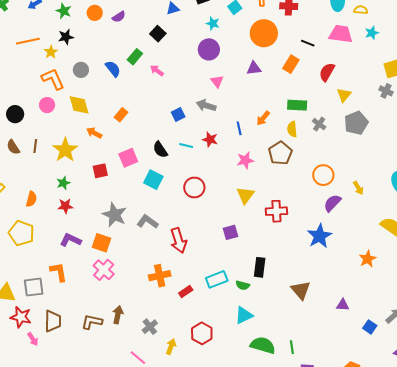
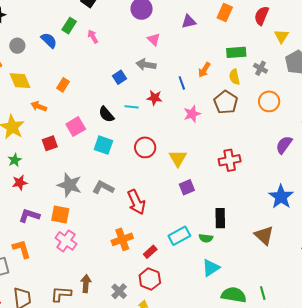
pink arrow: (157, 71) -> (93, 36), turned 32
orange circle: (323, 175) -> (269, 101), moved
yellow triangle: (245, 195) -> (178, 158), moved
blue star: (320, 236) -> (281, 197), moved
red hexagon: (202, 333) -> (150, 279), moved

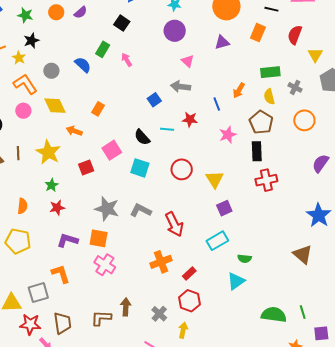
black rectangle: (220, 218) -> (257, 151), moved
cyan rectangle: (179, 236) -> (217, 241), moved
cyan triangle: (211, 268) -> (236, 281), moved

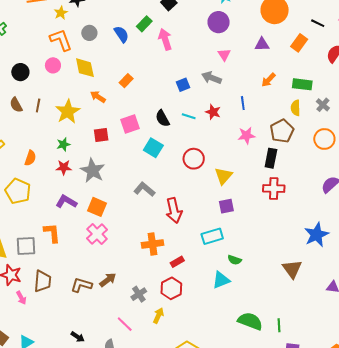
pink arrow: (127, 60) -> (165, 39), size x1.5
orange arrow: (239, 90) -> (269, 80), moved
gray star: (107, 209) -> (93, 171), moved
brown arrow: (126, 307) -> (108, 280), turned 36

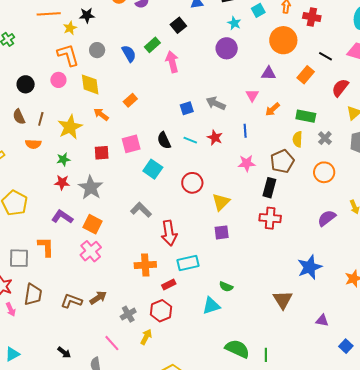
pink triangle: (224, 55) -> (252, 95), moved
orange semicircle: (30, 158) -> (33, 144), moved, turned 70
cyan rectangle: (212, 236) -> (188, 263), moved

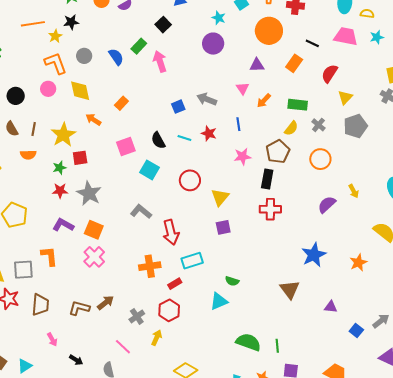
yellow semicircle: (298, 139) -> (291, 128), turned -140
red square: (102, 153) -> (80, 158), moved
pink arrow: (11, 309) -> (52, 339), moved

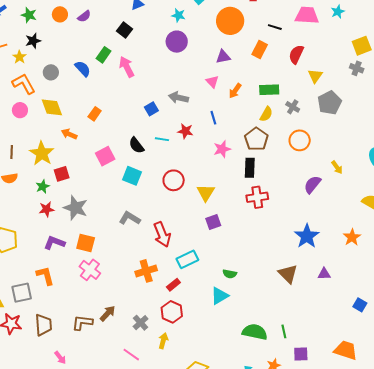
purple triangle: (331, 307) -> (324, 274), moved

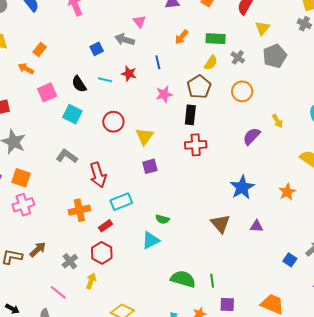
pink triangle: (212, 82) -> (139, 21), moved
orange arrow: (69, 134) -> (26, 69), moved
pink cross: (90, 270) -> (23, 205), turned 30

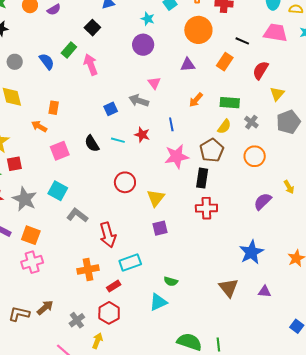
orange rectangle: (40, 49) -> (54, 108), turned -32
pink star: (164, 94) -> (177, 156), size x1.4
cyan square: (72, 114) -> (58, 191), moved

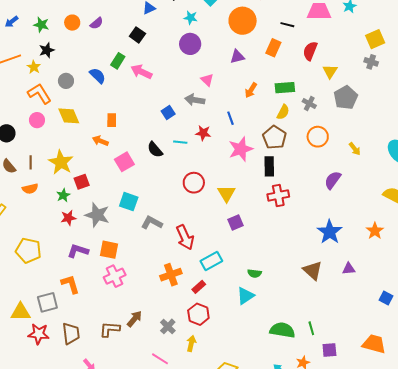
pink arrow: (91, 64) -> (141, 72), turned -35
yellow arrow: (289, 187) -> (355, 149), moved

